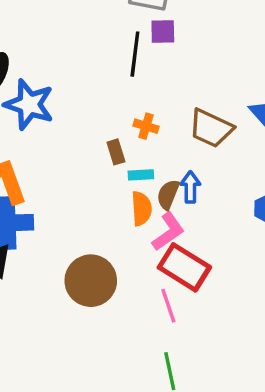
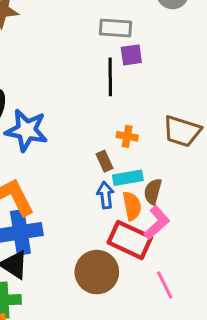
cyan rectangle: (141, 175) -> (128, 178), size x1.4
blue arrow: (190, 187) -> (105, 195), moved
red rectangle: (184, 267) -> (130, 240), moved

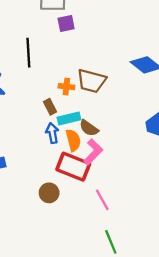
black line: (110, 77) -> (28, 53), moved
brown trapezoid: (182, 131) -> (91, 81), moved
brown semicircle: (153, 191) -> (89, 128), turned -66
brown circle: (97, 272) -> (49, 193), size x0.6

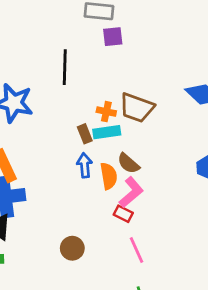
cyan rectangle: (69, 119) -> (107, 132), moved
red rectangle: (73, 167) -> (123, 214), moved, size x0.5
brown circle: (49, 193) -> (72, 248), moved

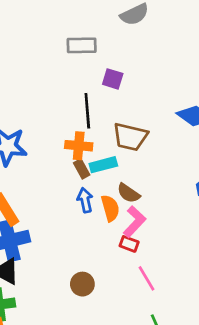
purple square: (113, 37) -> (113, 79), moved, turned 30
black line: (65, 67) -> (87, 111), moved
orange cross: (106, 112) -> (79, 146), moved, size x1.4

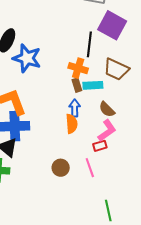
purple square: (113, 79) -> (112, 25), size x1.8
orange semicircle: (110, 208) -> (72, 124), moved
red rectangle: (129, 244) -> (100, 146), turned -48
pink line: (147, 278) -> (90, 168), moved

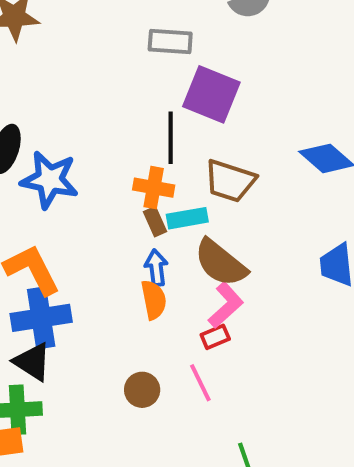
brown semicircle: (107, 109) -> (220, 263), size x1.6

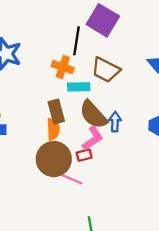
brown rectangle: (155, 222) -> (56, 112), moved, size x1.5
blue arrow: (156, 268) -> (115, 122), moved
pink line: (200, 383) -> (72, 179), turned -50
brown circle: (142, 390) -> (54, 159), moved, size x1.8

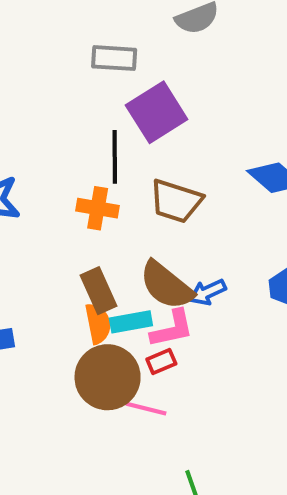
purple square: (103, 20) -> (157, 112), turned 36
cyan rectangle: (79, 87) -> (131, 322), moved
blue arrow: (115, 122) -> (208, 292), turned -108
pink L-shape: (93, 138) -> (172, 329), turned 30

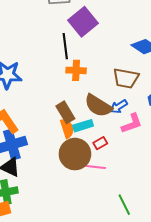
brown trapezoid: (176, 201) -> (126, 78), moved
orange cross: (98, 208) -> (76, 70), moved
pink L-shape: (172, 329) -> (132, 123), moved

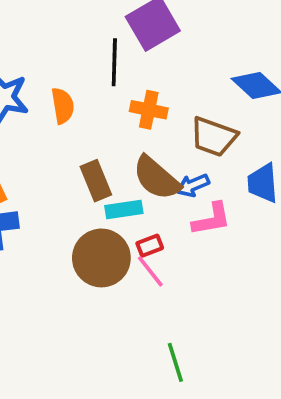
orange cross: (76, 70) -> (149, 110), moved
orange semicircle: (67, 128) -> (63, 106), moved
pink line: (96, 167) -> (150, 271), moved, turned 36

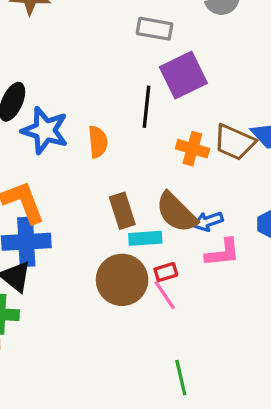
orange cross: (149, 110) -> (192, 149), moved
brown trapezoid: (214, 137) -> (234, 142), moved

